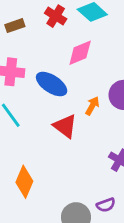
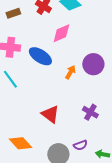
red triangle: (65, 126) -> (50, 114), moved
orange diamond: (24, 182) -> (20, 143), moved, turned -65

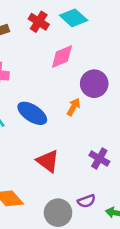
blue ellipse: (40, 56) -> (32, 113), moved
purple circle: (93, 64) -> (94, 84), moved

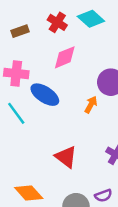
pink diamond: (62, 57) -> (65, 57), moved
blue ellipse: (32, 113) -> (45, 95), moved

